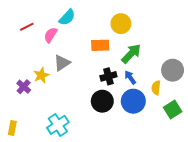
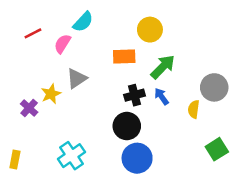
blue circle: (133, 101) -> (137, 158), moved
green square: (173, 109) -> (217, 149), moved

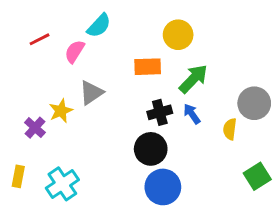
cyan cross: (72, 156) -> (62, 184), moved
yellow rectangle: (15, 159) -> (18, 176), moved

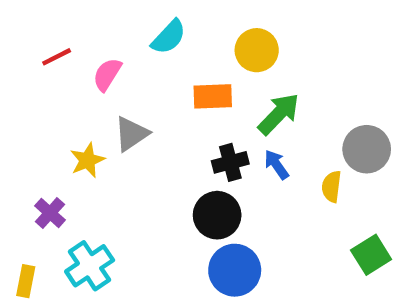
cyan semicircle: (99, 26) -> (169, 37), moved
purple cross: (35, 128) -> (50, 213), moved
yellow rectangle: (18, 176) -> (26, 281), moved

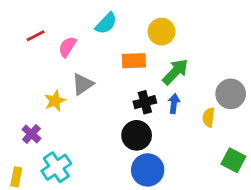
blue arrow: (276, 165) -> (174, 104), turned 42
green square: (371, 255) -> (233, 160), turned -30

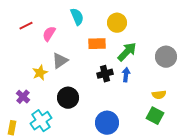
cyan semicircle: (106, 23) -> (77, 17), turned -66
gray circle: (231, 94) -> (166, 57), moved
yellow semicircle: (209, 117) -> (159, 95), moved, turned -104
black circle: (137, 135) -> (68, 98), moved
green square: (233, 160) -> (155, 116), moved

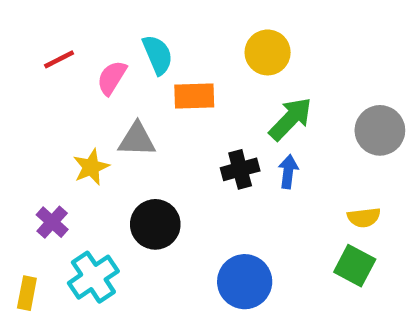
cyan semicircle: (77, 17) -> (158, 55), moved
orange rectangle: (97, 44) -> (194, 96), moved
gray triangle: (60, 61) -> (137, 140), turned 36

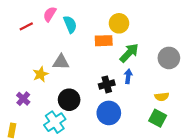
pink semicircle: (112, 78) -> (50, 14), moved
orange rectangle: (194, 96) -> (104, 41), moved
black cross: (240, 169) -> (107, 84), moved
cyan cross: (93, 277) -> (55, 122), moved
blue circle: (245, 282) -> (109, 113), moved

